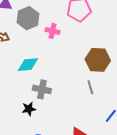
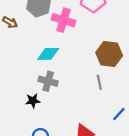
pink cross: (53, 31) -> (63, 20), size x1.5
cyan diamond: (28, 65) -> (48, 54), moved

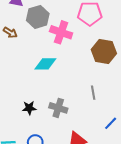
brown hexagon: (109, 54) -> (104, 51), moved
gray cross: (48, 81) -> (58, 108), moved

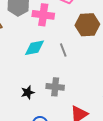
gray line: (93, 93) -> (63, 50), moved

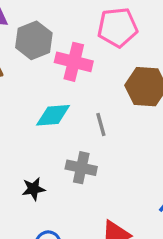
gray cross: (55, 87) -> (81, 168), moved

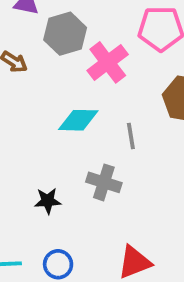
pink cross: (74, 62) -> (108, 62), turned 33

